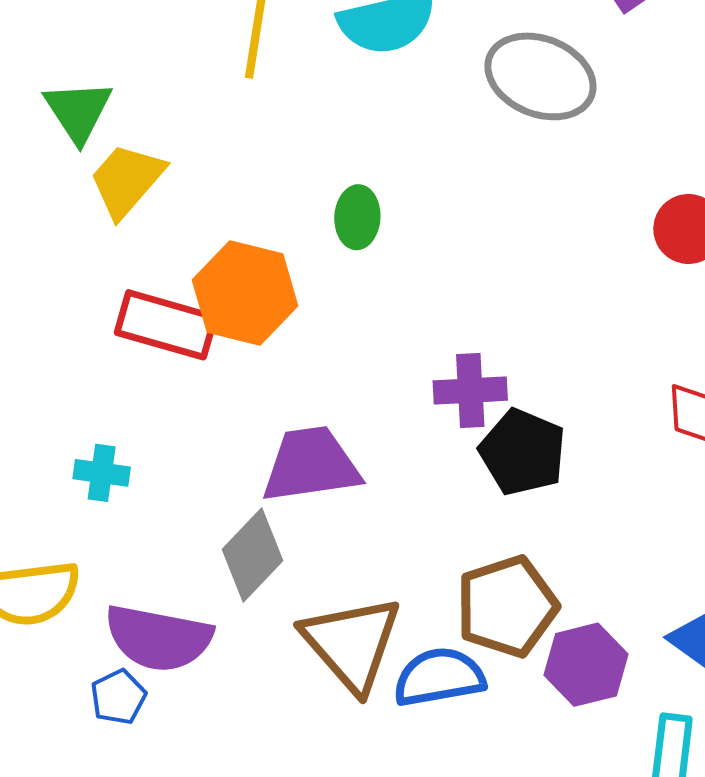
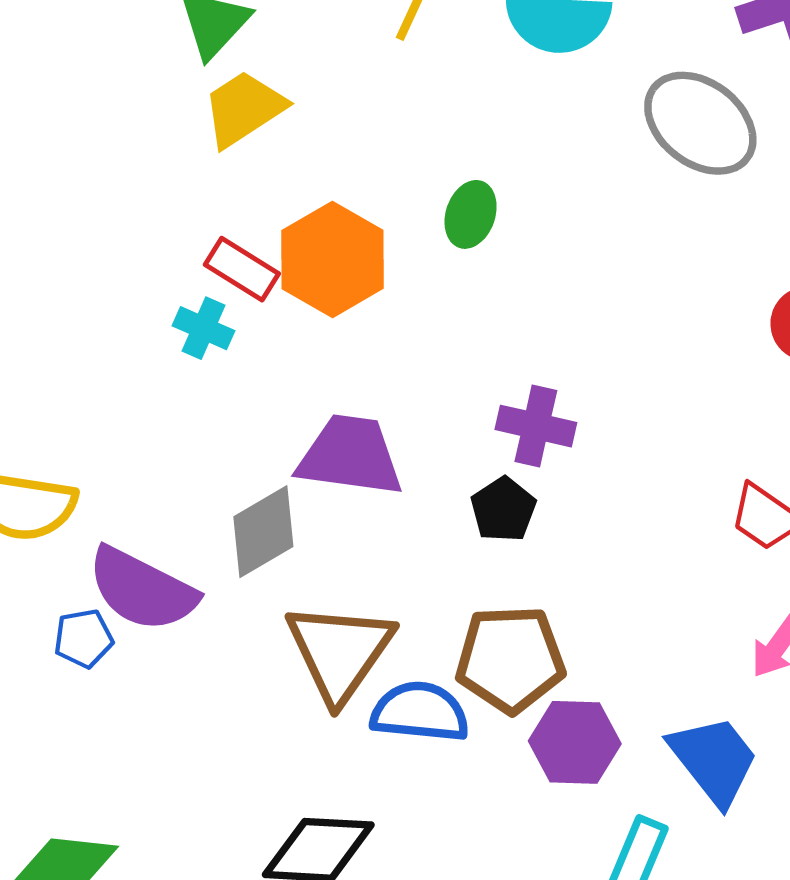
red rectangle: (166, 325) -> (242, 269), size x0.7
black pentagon: (523, 452) -> (503, 510), moved, size x0.7
cyan cross: (102, 473) -> (204, 328), moved

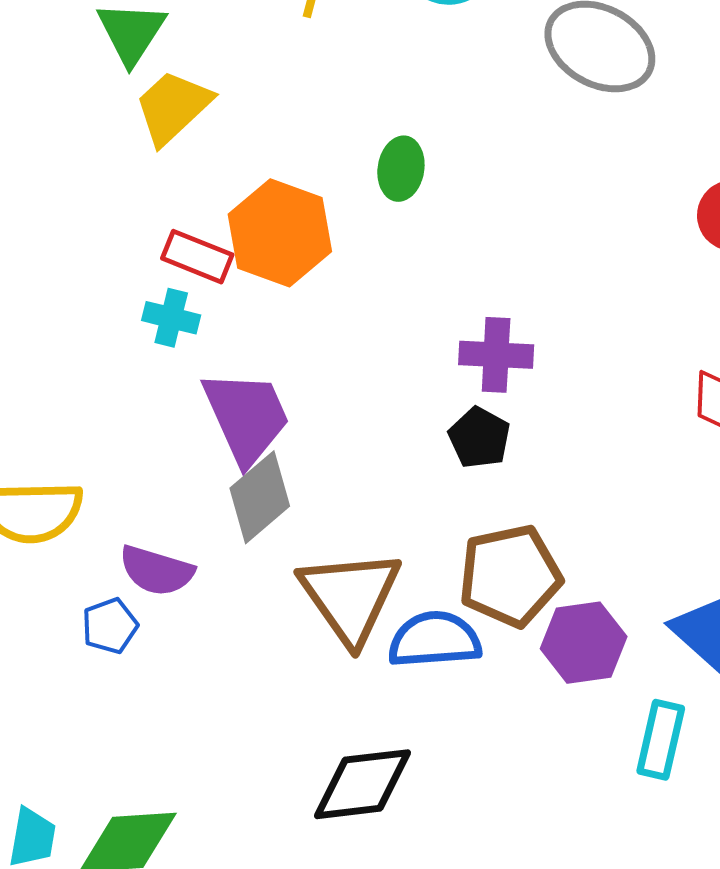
purple trapezoid: (350, 456) -> (246, 417), moved, turned 68
purple semicircle: (142, 589) -> (156, 571), size x0.7

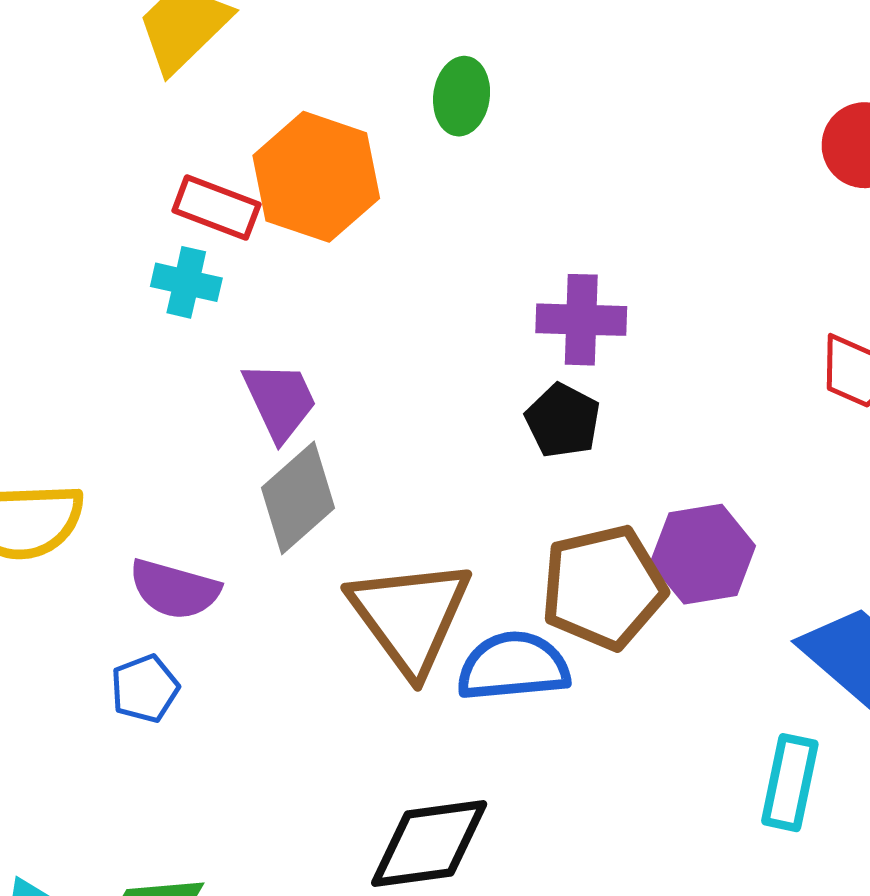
purple trapezoid: (246, 417) -> (280, 401), size x0.7
blue pentagon: (110, 626) -> (145, 689), moved
purple hexagon: (584, 643) -> (703, 554), moved

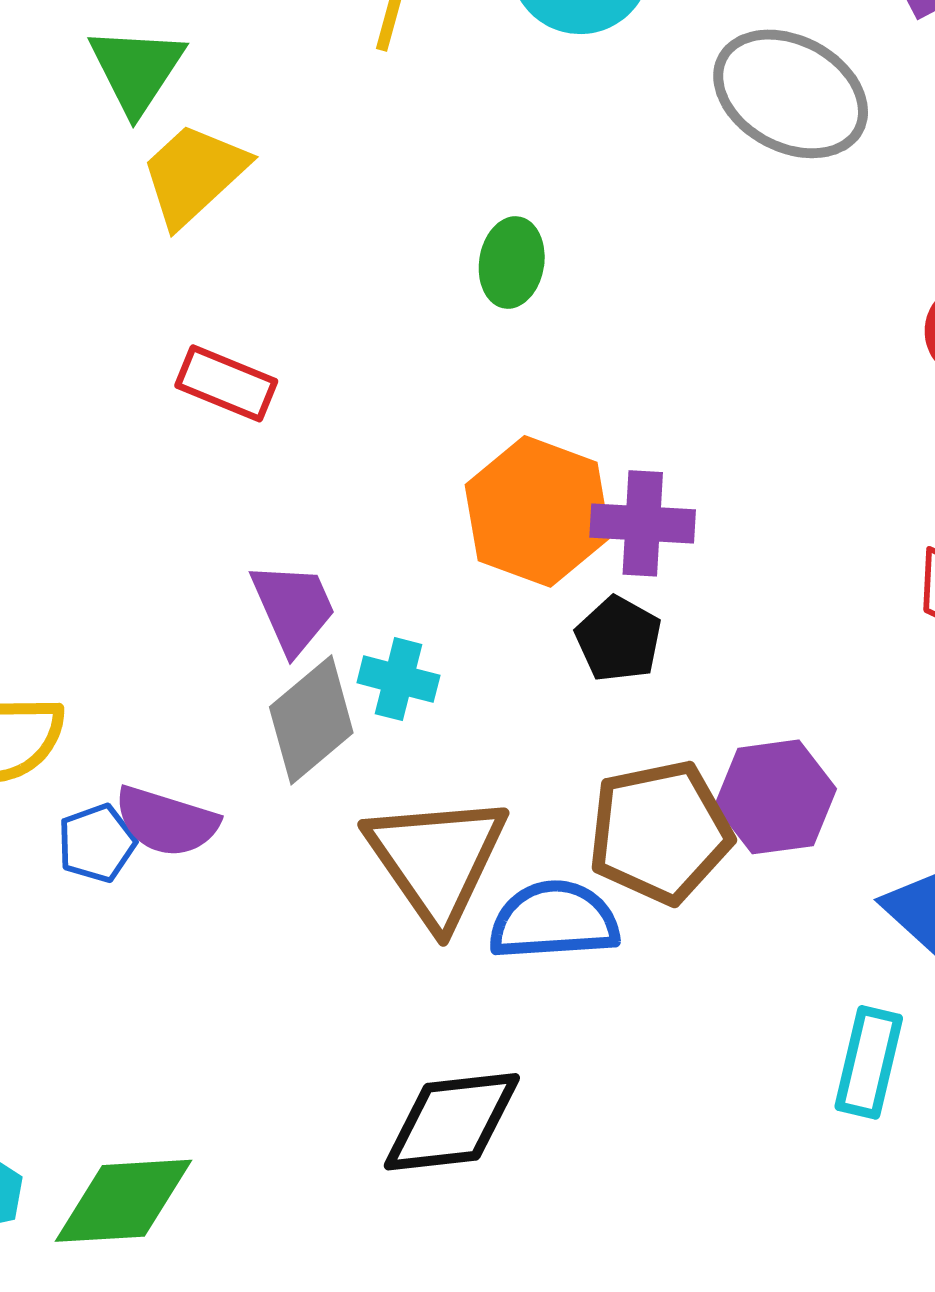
orange hexagon: (316, 177) -> (538, 511), moved
cyan cross: (186, 282) -> (398, 679), moved
blue pentagon: (145, 689) -> (97, 843), moved

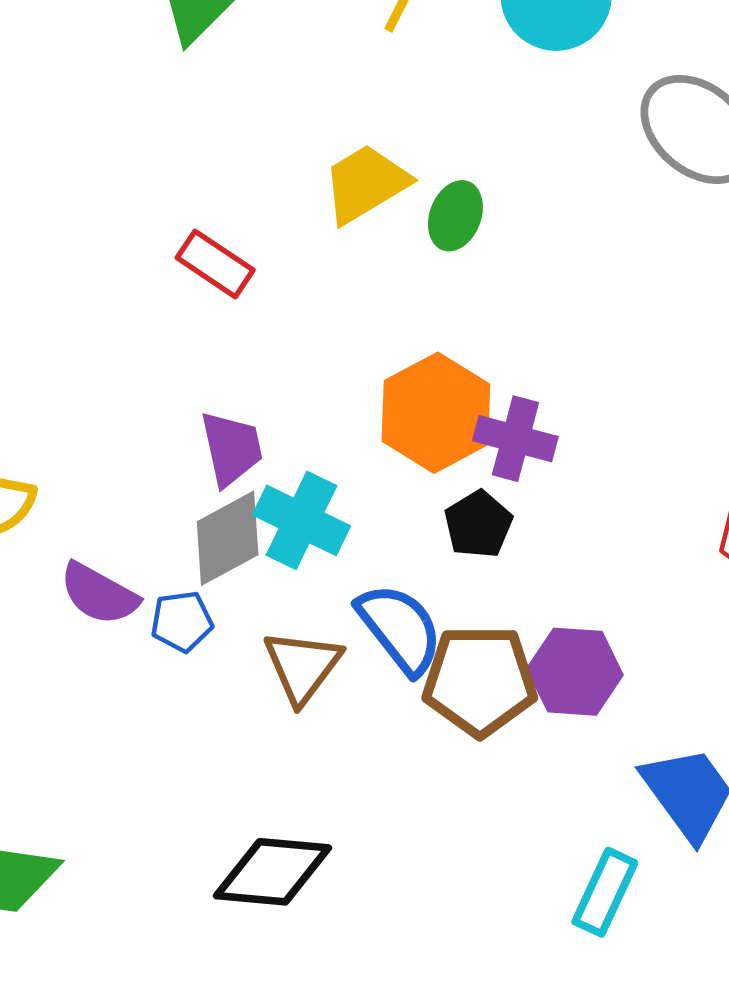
yellow trapezoid: (194, 174) -> (366, 184), moved
cyan cross: (398, 679) -> (301, 520), size x1.5
blue pentagon: (97, 843) -> (182, 621), moved
brown triangle: (437, 860) -> (302, 666), size x0.7
blue semicircle: (554, 920) -> (400, 628), moved, turned 44

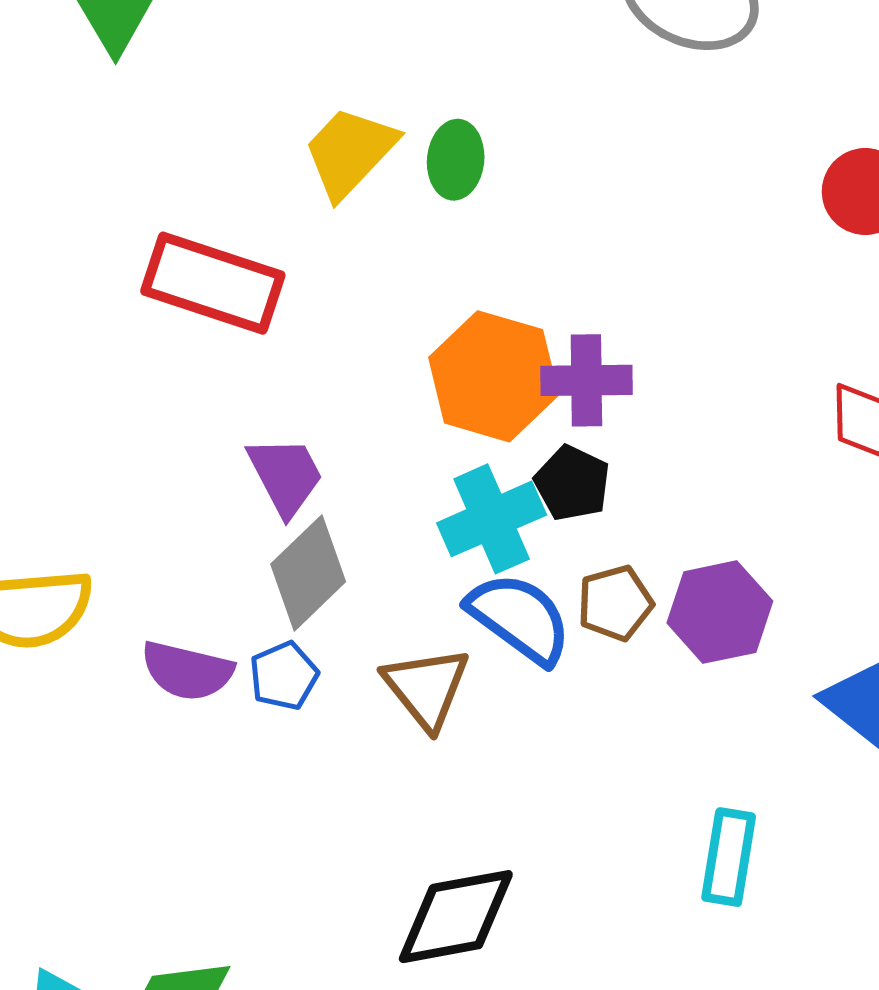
red rectangle: (215, 264) -> (213, 283), size x1.6
cyan cross: (301, 520) -> (492, 519), moved, turned -34
brown pentagon: (480, 681) -> (615, 603), moved, size x0.6
cyan rectangle: (605, 892) -> (729, 857), moved

